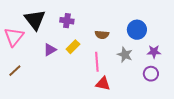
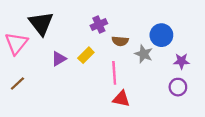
purple cross: (67, 21) -> (99, 25), moved, turned -32
gray star: (125, 55) -> (144, 54), moved

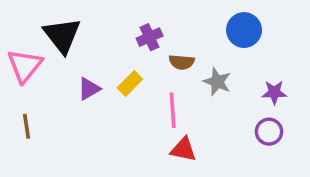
blue circle: (161, 35) -> (244, 30), moved
brown line: (17, 84) -> (27, 126), turned -56

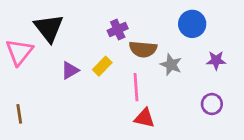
brown semicircle: (182, 62) -> (143, 49), size x1.4
purple star: (274, 92) -> (216, 60), moved
brown line: (27, 126) -> (19, 114), moved

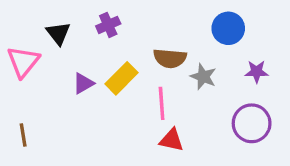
black triangle: (49, 28) -> (58, 33), size x0.7
purple cross: (118, 29) -> (108, 25), moved
yellow rectangle: (102, 66) -> (122, 78), size x1.4
purple circle: (212, 104) -> (252, 123), size x1.5

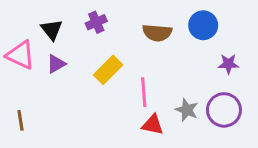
brown semicircle: (170, 58) -> (157, 33), moved
pink triangle: (23, 62) -> (20, 55), turned -44
gray star: (203, 77) -> (187, 110), moved
purple triangle: (83, 83) -> (56, 64), moved

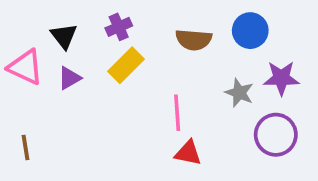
purple star: (228, 64) -> (281, 78), size x1.4
yellow rectangle: (108, 70) -> (126, 65), moved
gray star: (187, 110) -> (239, 93), moved

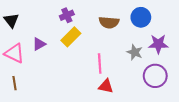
black triangle: (64, 36) -> (11, 20), moved
pink triangle: (25, 67) -> (14, 53), moved

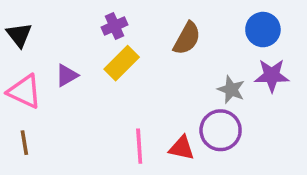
blue circle: (141, 17) -> (263, 30), moved
brown semicircle: (109, 22) -> (187, 38), turned -66
pink line: (100, 64) -> (139, 146), moved
purple circle: (155, 76) -> (221, 130), moved

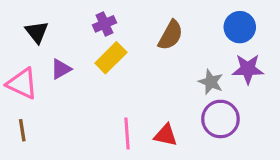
black triangle: (19, 35) -> (37, 32), moved
purple circle: (221, 130) -> (220, 119), moved

